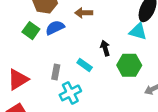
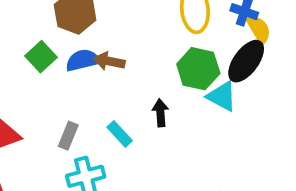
brown arrow: (84, 13) -> (109, 61), moved
green hexagon: (129, 65) -> (198, 69), moved

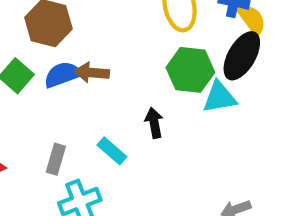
cyan triangle: (222, 96) -> (220, 97), turned -32

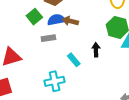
gray rectangle: (56, 159) -> (48, 38), moved, turned 56

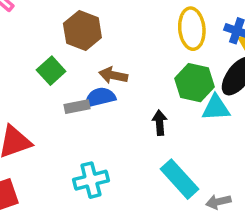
blue semicircle: (56, 20) -> (100, 97), moved
cyan rectangle: (74, 60) -> (180, 179), moved, size x1.6

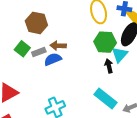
gray rectangle: (77, 107) -> (39, 52), moved
cyan triangle: (216, 108) -> (120, 55), turned -36
black arrow: (160, 123) -> (109, 66), moved

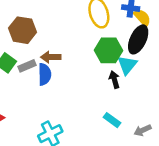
blue semicircle: (53, 59) -> (45, 74), turned 114
cyan rectangle: (106, 99) -> (112, 120), size x0.6

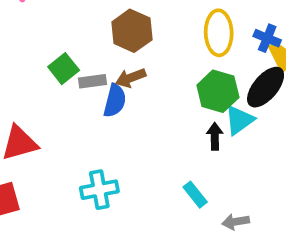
brown hexagon: (23, 30) -> (132, 31), moved
brown arrow: (51, 57) -> (131, 78), turned -36

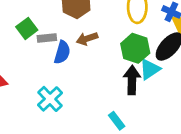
brown arrow: (131, 78) -> (87, 39), moved
black arrow: (215, 136) -> (132, 80), size x1.5
cyan cross: (99, 190) -> (50, 99), moved, turned -35

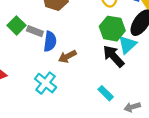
gray rectangle: (47, 38) -> (35, 31), turned 35
brown arrow: (87, 39) -> (67, 56), moved
black arrow: (132, 80) -> (114, 56), turned -35

